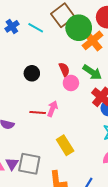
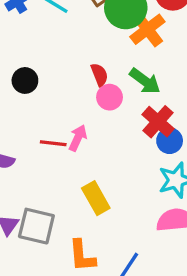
black circle: (32, 73) -> (25, 80), moved

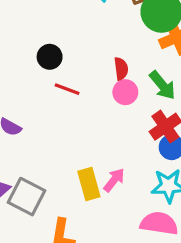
pink arrow: (78, 138) -> (114, 180), moved
red line: (53, 143) -> (67, 89), moved

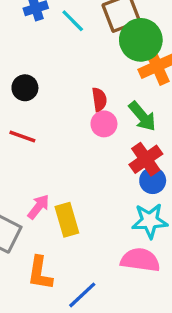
red line: (67, 89) -> (22, 137), moved
pink arrow: (114, 180) -> (38, 207), moved

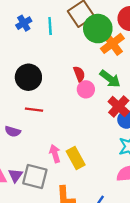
cyan line: (73, 21) -> (50, 26), turned 54
black circle: (25, 88) -> (28, 77), size x1.5
pink arrow: (38, 207) -> (55, 154), turned -42

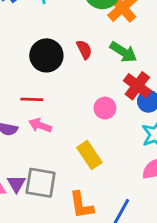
black circle: (28, 77) -> (46, 55), moved
pink circle: (86, 89) -> (105, 108), moved
pink arrow: (55, 154) -> (40, 125), moved, turned -48

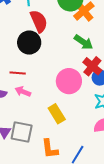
red semicircle: (84, 50) -> (39, 21), moved, size x1.6
pink circle: (105, 108) -> (69, 81), size x1.6

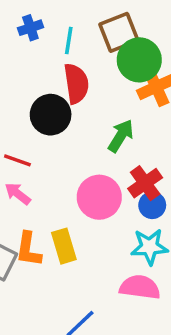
green arrow: (83, 42) -> (121, 136), moved, turned -108
orange L-shape: (50, 149) -> (28, 249), moved

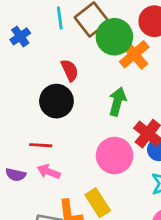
cyan line: (69, 40) -> (60, 18), moved
red semicircle: (76, 84) -> (70, 70), size x0.7

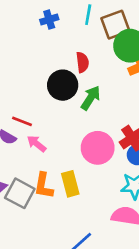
green arrow: (117, 102) -> (91, 98), moved
red line: (41, 145) -> (22, 121), moved

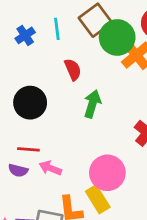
cyan line: (88, 15) -> (57, 29), moved
black circle: (63, 85) -> (30, 103), moved
pink circle: (98, 148) -> (107, 173), moved

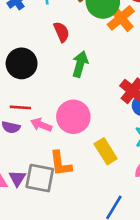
pink circle: (107, 173) -> (73, 117), moved
yellow rectangle: (98, 199) -> (106, 151), moved

